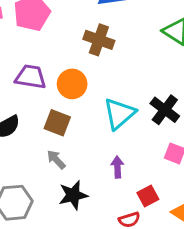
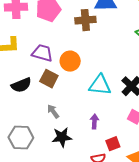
brown cross: (99, 40) -> (85, 20), moved, turned -30
cyan triangle: (119, 114) -> (100, 85), turned 40
brown square: (57, 123) -> (49, 79), moved

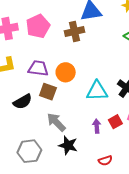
gray arrow: (53, 111) -> (56, 122), size x1.5
black star: (62, 137) -> (68, 145), turned 30
red square: (113, 144) -> (115, 122), moved

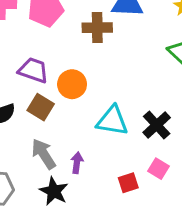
red square: (115, 122) -> (128, 183), moved
purple arrow: (97, 126) -> (77, 163), moved

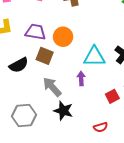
purple arrow: (77, 163) -> (81, 78), moved

